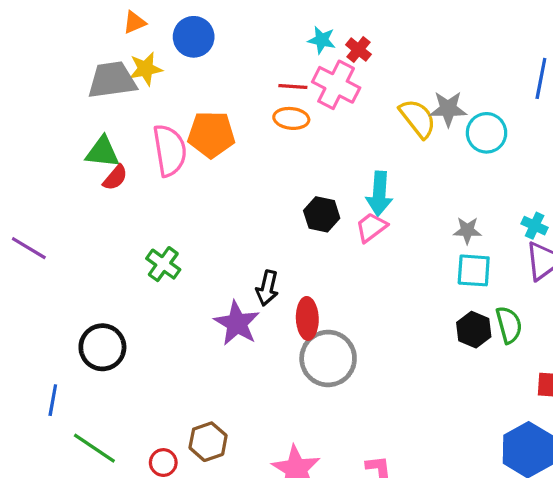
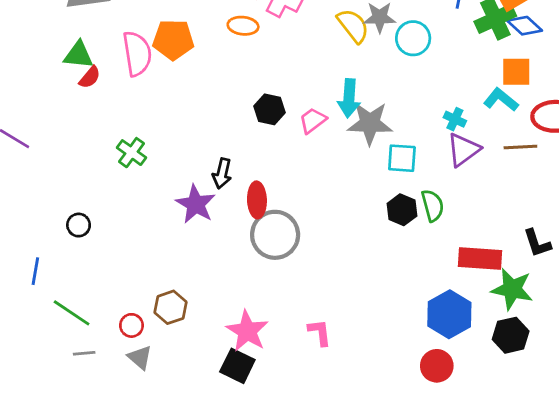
cyan arrow: (379, 194) -> (349, 98), moved
gray star: (467, 230) -> (370, 123), moved, size x1.8
black circle: (102, 347) -> (79, 225), size x0.6

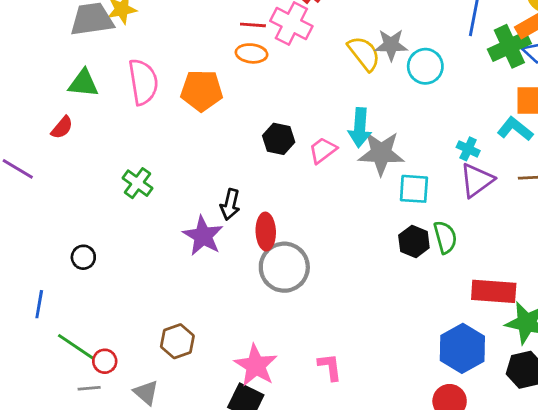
orange pentagon: (173, 40) -> (202, 90), moved
red semicircle: (90, 77) -> (62, 128), moved
red circle: (132, 325) -> (105, 361), moved

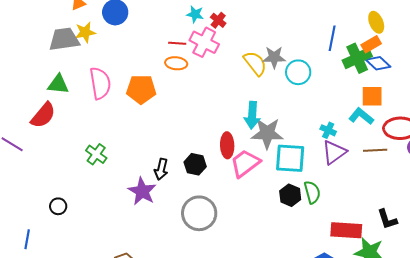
red semicircle: (62, 128) -> (43, 115), size x1.6
black hexagon: (279, 139) -> (195, 164), moved
pink trapezoid: (323, 150) -> (245, 163), moved, size x1.5
cyan square: (414, 189) -> (290, 158), size x1.4
red ellipse: (266, 232) -> (227, 145), moved

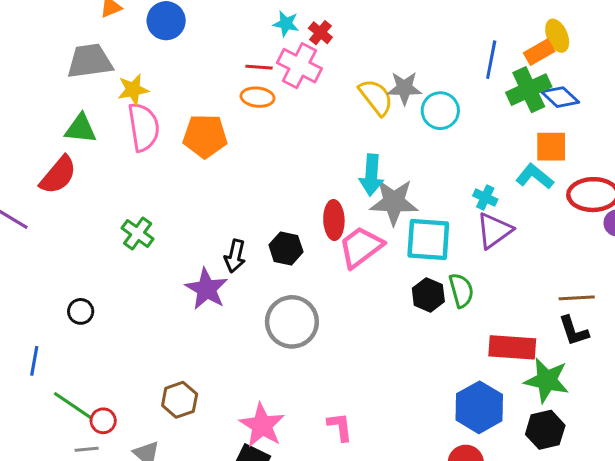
yellow star: (85, 32) -> (133, 90), moved
orange rectangle: (371, 44) -> (539, 52), moved
brown line: (375, 150) -> (577, 298), moved

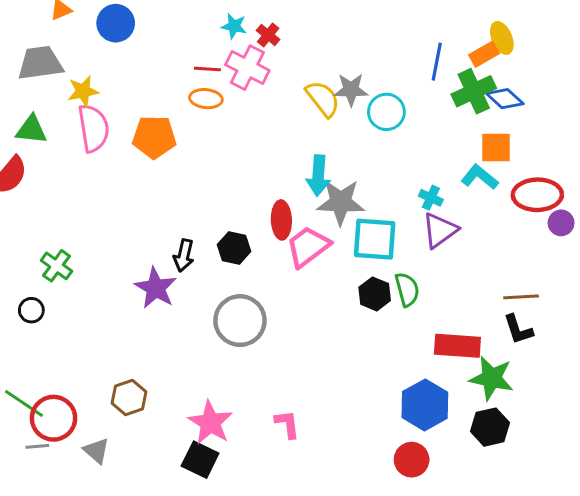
green cross: (138, 233) -> (56, 266), moved
red circle: (103, 421) -> (54, 418), size x1.8

